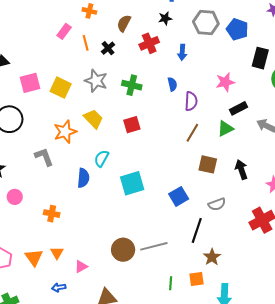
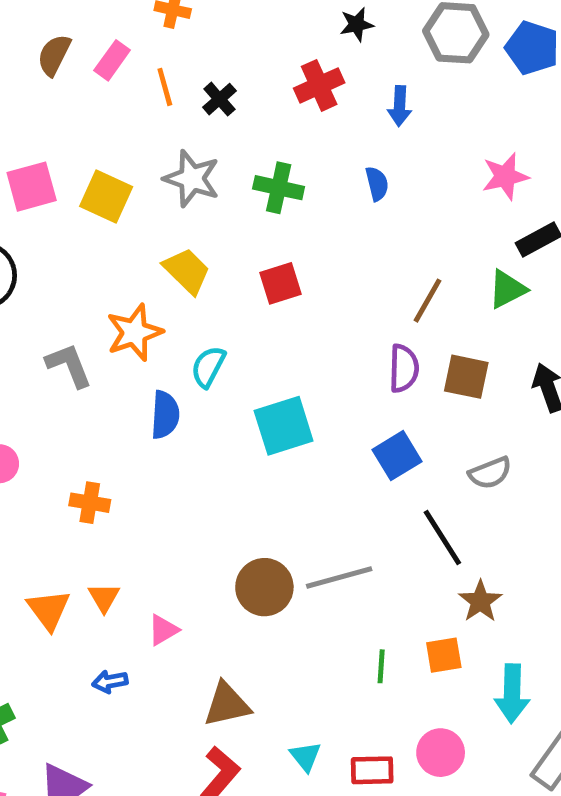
brown semicircle: (124, 23) -> (54, 55), moved
purple semicircle: (191, 101) -> (404, 368), moved
orange star: (65, 132) -> (134, 332), moved
black line: (197, 230) -> (442, 537), turned -50

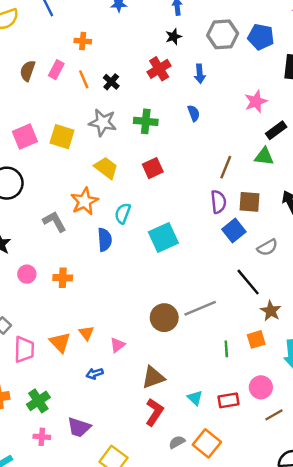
green triangle: (507, 289) -> (264, 157), turned 42
blue square: (397, 456) -> (234, 231), moved
orange cross: (90, 503) -> (63, 278), moved

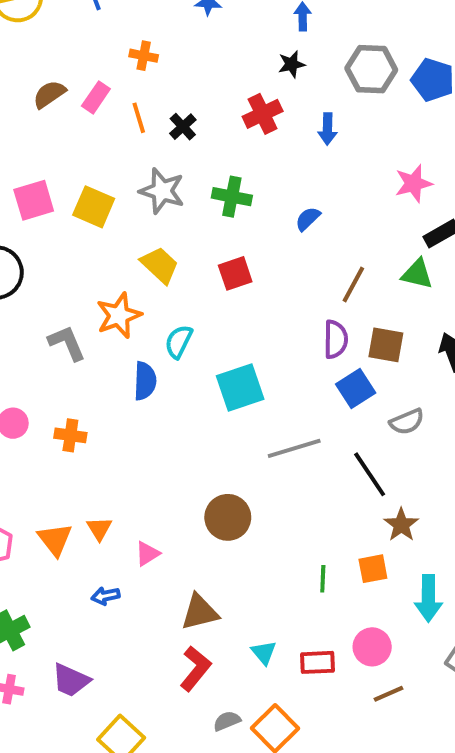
brown semicircle: (28, 71) -> (49, 94), turned 30
blue semicircle: (194, 113) -> (308, 219), moved, turned -119
gray line: (200, 308) -> (294, 448), moved

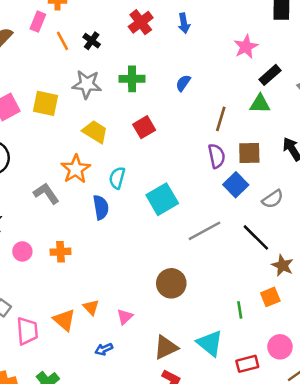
pink rectangle: (96, 97) -> (38, 22), moved
cyan triangle: (264, 653) -> (210, 343), moved, size x1.6

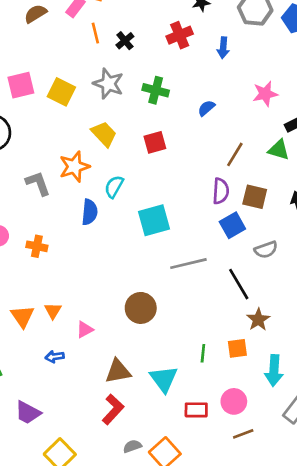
pink star: (246, 47) -> (265, 94), moved

